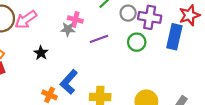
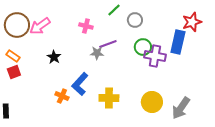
purple cross: (150, 17) -> (155, 56), moved
gray star: (68, 29) -> (97, 53), moved

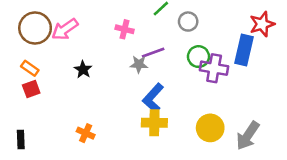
blue L-shape: (80, 84) -> (153, 98), moved
orange cross: (62, 96) -> (86, 133), moved

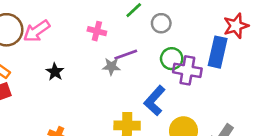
blue L-shape: (153, 98) -> (155, 101), moved

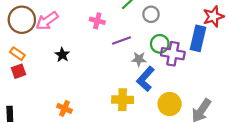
gray star: (111, 66) -> (139, 59), moved

